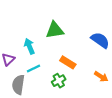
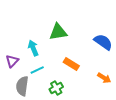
green cross: (59, 81) -> (56, 88), moved

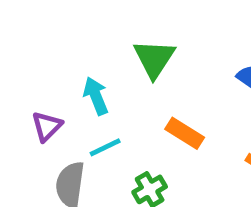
green triangle: (58, 32) -> (154, 59), turned -48

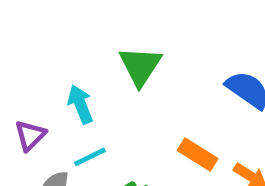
orange rectangle: (185, 133) -> (198, 155), moved

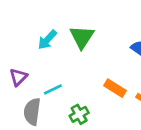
cyan arrow: (80, 104) -> (47, 40), moved, turned -115

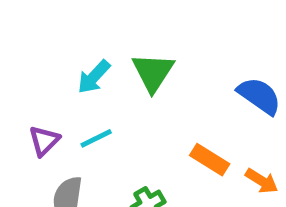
cyan line: (53, 89) -> (96, 138), moved

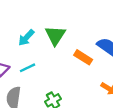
orange rectangle: (210, 160) -> (83, 57), moved

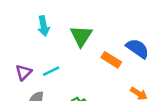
cyan arrow: (26, 38) -> (44, 26), moved, turned -54

